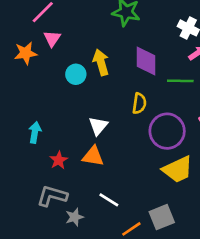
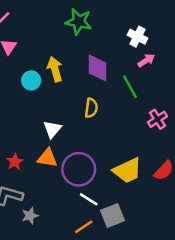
green line: (180, 81) -> (130, 87), turned 60
purple circle: (167, 131) -> (79, 169), moved
white line: (109, 200) -> (89, 199), moved

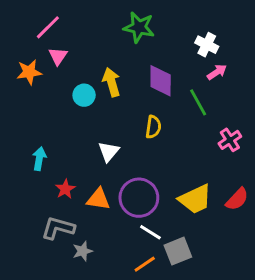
orange triangle: (47, 158) -> (98, 199), moved

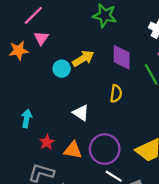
yellow arrow: (111, 82) -> (83, 58), turned 75
white triangle: (109, 151) -> (81, 113), turned -36

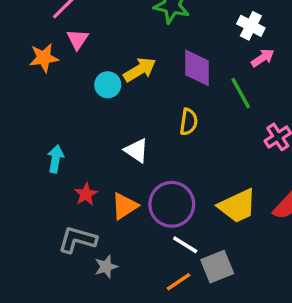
orange triangle: (73, 150) -> (125, 206), turned -42

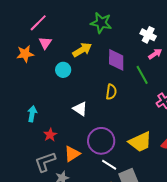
yellow arrow: (140, 70) -> (82, 50), moved
orange triangle: (125, 206) -> (72, 154), moved
gray L-shape: (77, 240) -> (45, 162), turned -35

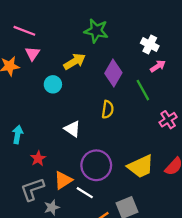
pink line: (38, 23) -> (24, 31), turned 66
purple diamond: (116, 60) -> (113, 73), turned 30
white line: (109, 165) -> (85, 193), moved

